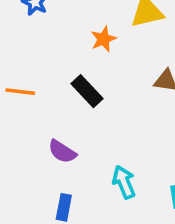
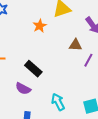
black rectangle: (87, 91) -> (33, 69), moved

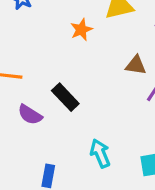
purple semicircle: (23, 89) -> (30, 115), moved

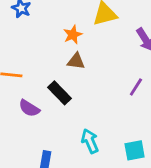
brown triangle: (136, 65) -> (76, 61), moved

